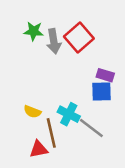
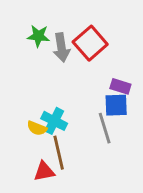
cyan cross: (69, 114) -> (54, 121), moved
gray line: (91, 128) -> (105, 128), moved, turned 36

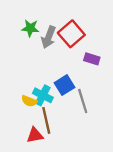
gray arrow: (61, 48) -> (49, 37), turned 30
purple rectangle: (120, 86) -> (92, 59), moved
blue square: (116, 105) -> (64, 85), moved, turned -30

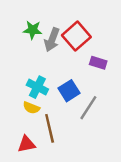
cyan cross: (43, 95) -> (37, 87), moved
gray line: (83, 101) -> (88, 108), turned 50
red triangle: (35, 135) -> (26, 144), moved

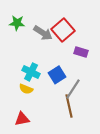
green star: (33, 30) -> (17, 23), moved
gray arrow: (52, 40) -> (43, 33), turned -78
brown line: (50, 128) -> (69, 106), moved

